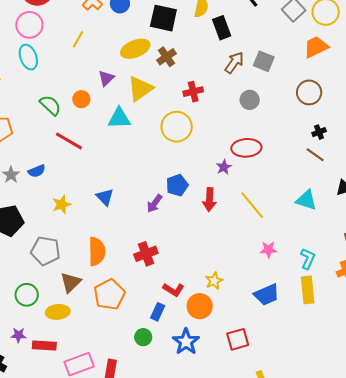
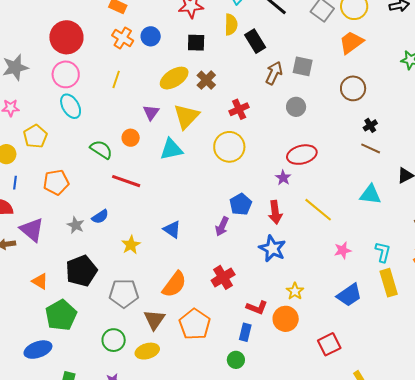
black square: (163, 18) -> (196, 43), size x0.7
orange semicircle: (97, 251) -> (174, 284), turned 48
blue star: (186, 342) -> (272, 248), moved

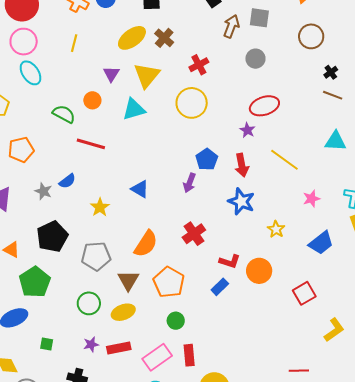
yellow star: (295, 291) -> (276, 229), moved
blue rectangle: (245, 332) -> (220, 287), turned 36
green circle: (236, 360) -> (176, 321), moved

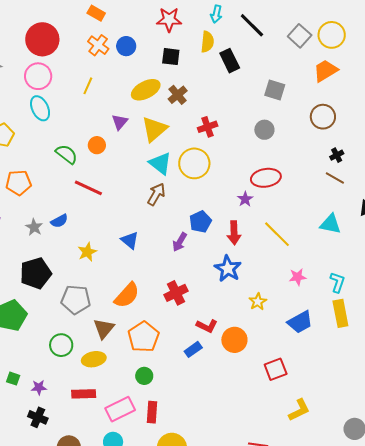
brown arrow: (231, 26) -> (156, 194), moved
cyan triangle: (134, 109) -> (160, 163), moved, turned 45
purple star: (91, 344) -> (39, 387), moved

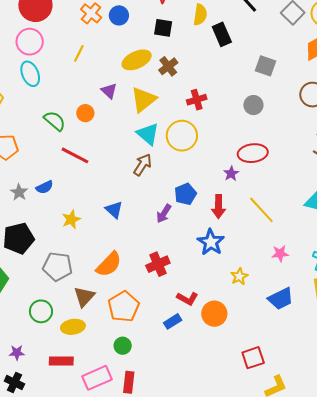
purple triangle: (120, 122) -> (109, 91), turned -30
red square: (276, 369) -> (253, 358), moved

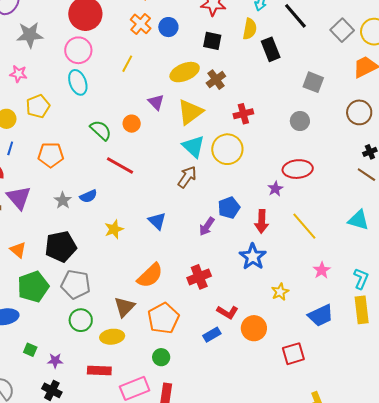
pink star: (280, 254) -> (322, 270), turned -30
gray pentagon: (57, 266) -> (76, 284), moved
red square: (253, 358) -> (293, 354), moved

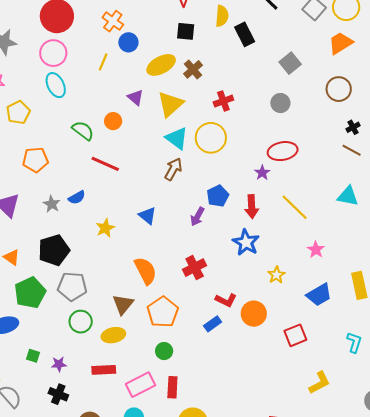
blue circle: (168, 27) -> (128, 42), moved
gray square: (313, 82) -> (290, 63), turned 35
orange semicircle: (150, 275) -> (145, 271), turned -68
cyan L-shape: (361, 279) -> (354, 342), moved

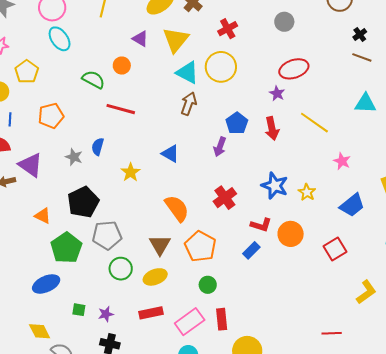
blue semicircle: (77, 197) -> (98, 147), turned 144
blue star: (246, 242) -> (275, 186), moved

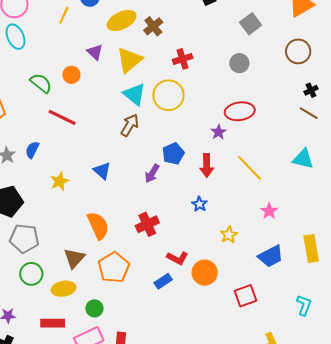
blue star: (275, 186) -> (199, 204), moved, size x0.6
green circle: (208, 285) -> (94, 308), moved

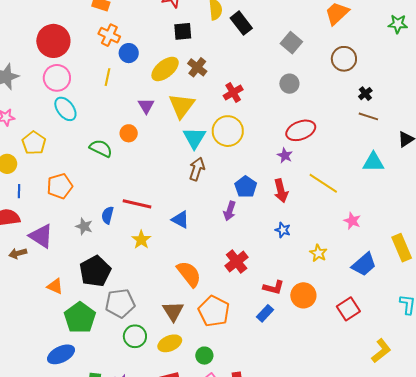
purple triangle: (95, 52) -> (146, 106), turned 30
cyan triangle: (134, 94) -> (194, 138), turned 35
red line: (62, 117) -> (137, 204), moved

